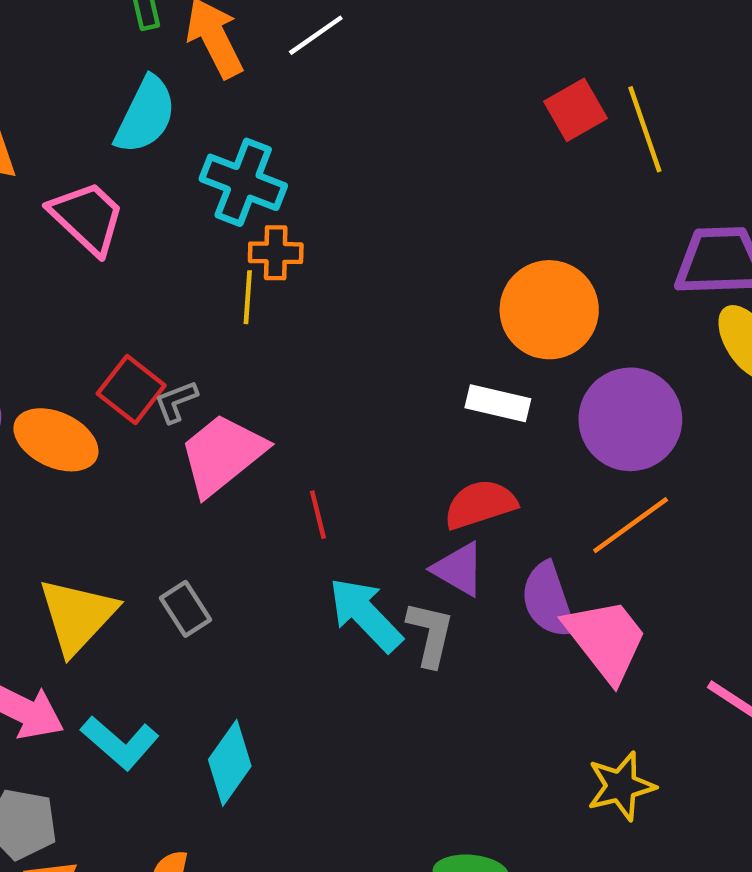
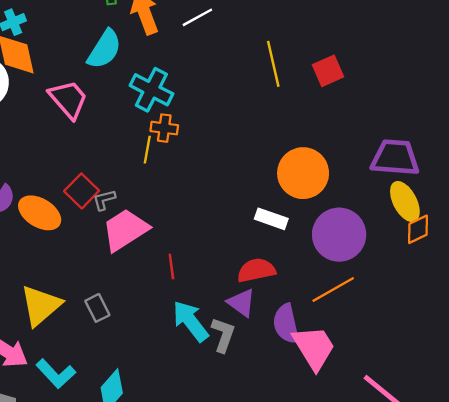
yellow line: (645, 129) -> (273, 64), moved

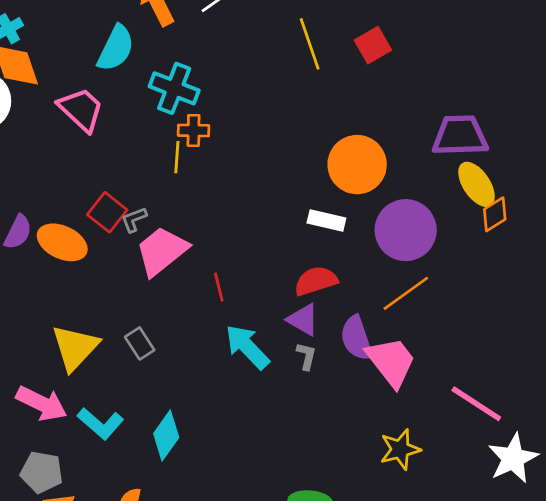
gray L-shape: (223, 335) -> (306, 356), moved, size x0.7

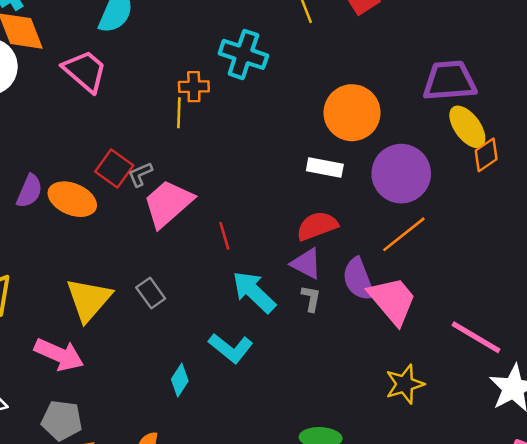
cyan cross: (174, 88) -> (243, 54), moved
cyan L-shape: (100, 423) -> (231, 348), moved
cyan diamond: (166, 435) -> (180, 380), size x0.7

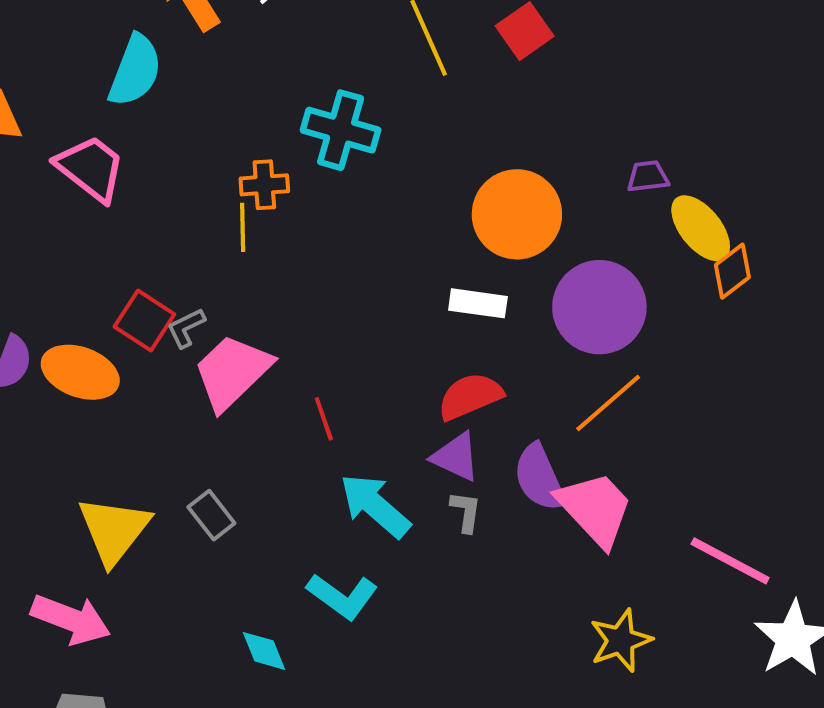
purple trapezoid: (450, 81) -> (648, 176), moved, size x0.5
cyan diamond: (180, 380) -> (264, 651), turned -52

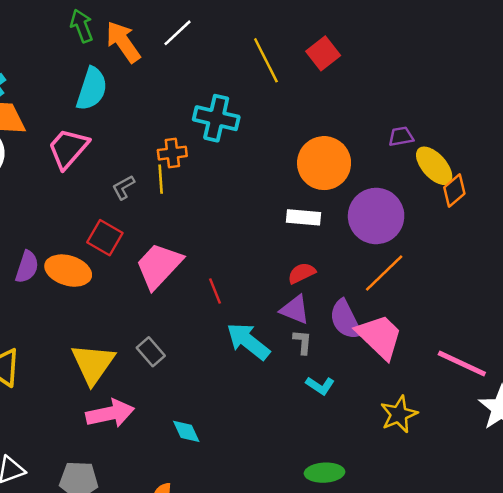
pink trapezoid: (91, 168) -> (68, 148), turned -84
gray L-shape: (186, 328) -> (123, 187), moved
red semicircle: (470, 396) -> (302, 273), size x0.7
cyan L-shape: (342, 596) -> (320, 386), moved, size x0.7
pink arrow: (71, 619) -> (110, 413), moved, turned -30

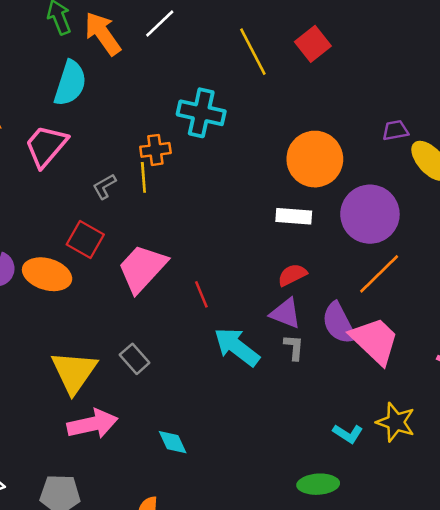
cyan L-shape: (320, 386) -> (348, 434), moved
yellow star: (399, 414) -> (396, 422), turned -30

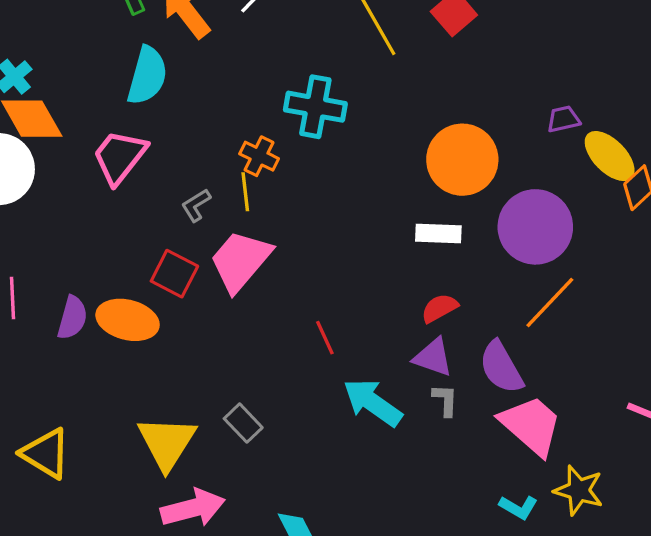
orange cross: (155, 150) -> (259, 156), turned 36
pink trapezoid: (142, 268) -> (240, 261), moved
pink trapezoid: (375, 341) -> (531, 425), moved

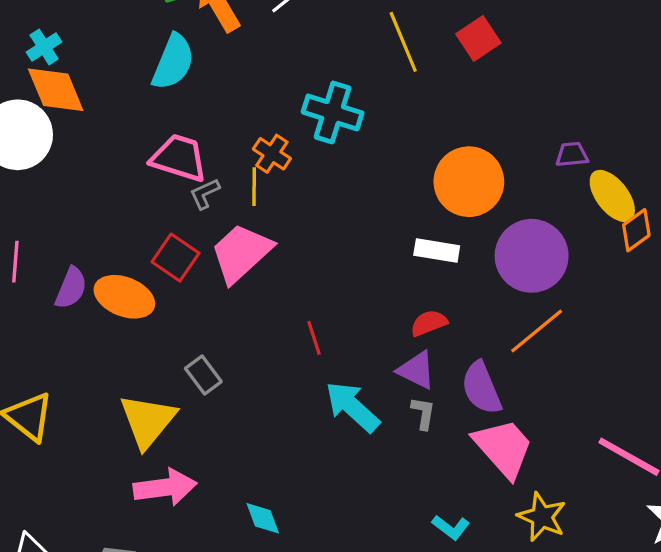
pink trapezoid: (120, 157) -> (179, 158), moved, turned 62
gray rectangle: (243, 423) -> (203, 375), moved
cyan L-shape: (518, 507) -> (451, 527), moved

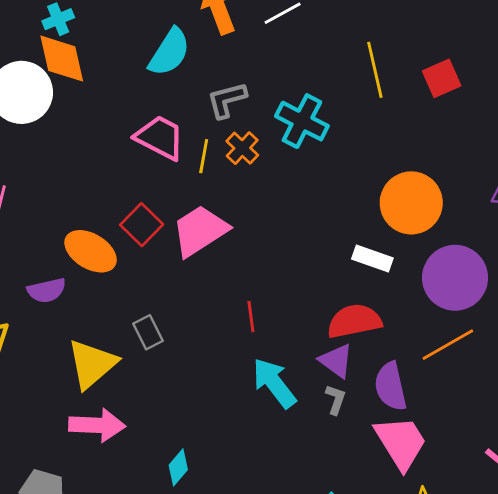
yellow line: (254, 187) -> (204, 156), moved
gray L-shape: (205, 194) -> (227, 100), moved, size x1.4
purple semicircle: (71, 288) -> (47, 290), moved, turned 45
red semicircle: (429, 323) -> (354, 321), size x1.6
cyan diamond: (263, 518) -> (178, 467), turned 51

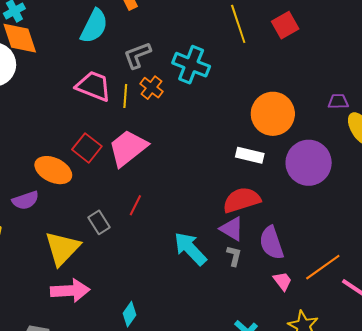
red line: (251, 317) -> (135, 205), moved, turned 40
orange line: (448, 345) -> (323, 267), moved
pink trapezoid: (401, 442) -> (282, 281), size x0.5

